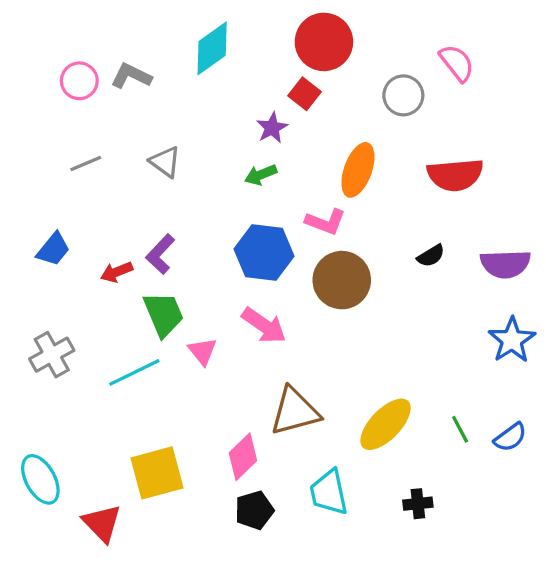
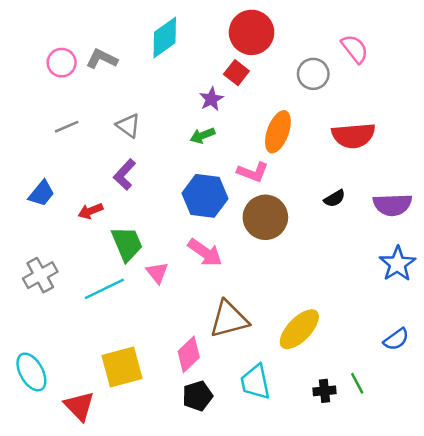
purple L-shape: (160, 254) -> (125, 175), moved
green line: (460, 429) -> (357, 383), moved

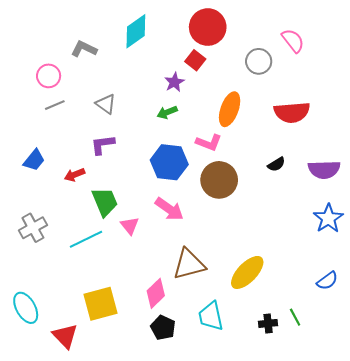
pink circle: (62, 63) -> (49, 76), moved
purple L-shape: (125, 175) -> (103, 145), turned 40
black pentagon: (197, 396) -> (163, 328), turned -30

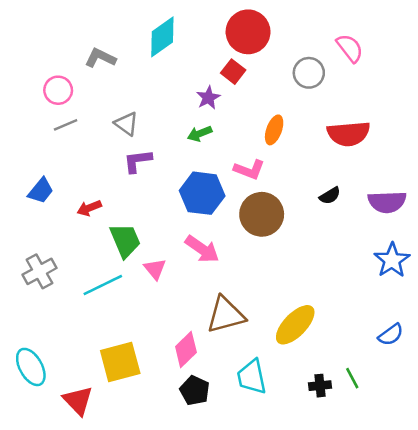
orange ellipse: (230, 109) -> (274, 130), size x0.7
purple L-shape: (103, 145) -> (138, 161), moved

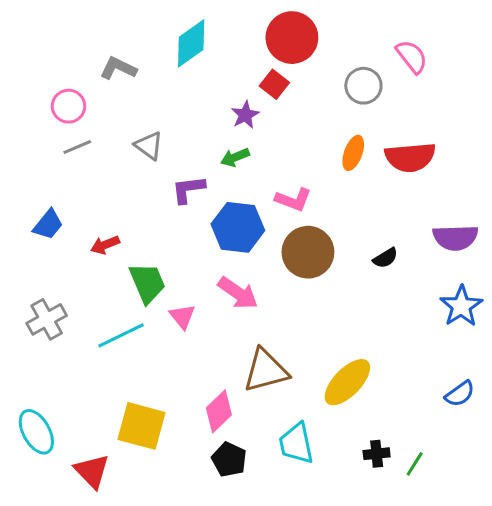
orange ellipse: (274, 130) -> (353, 153), moved
purple L-shape: (138, 161) -> (188, 189), moved
black semicircle: (330, 196) -> (385, 258), moved
yellow square: (120, 362) -> (142, 426), turned 30
green line: (352, 378) -> (415, 464), moved, turned 60

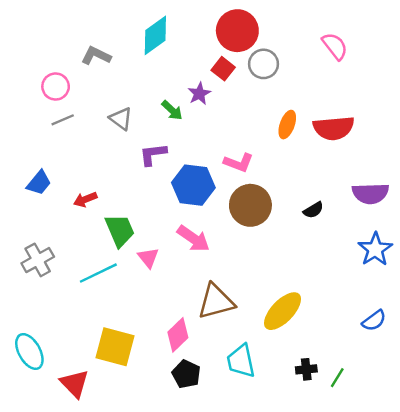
gray circle: (363, 86) -> (264, 64), moved
green arrow: (235, 157) -> (172, 110), moved, turned -115

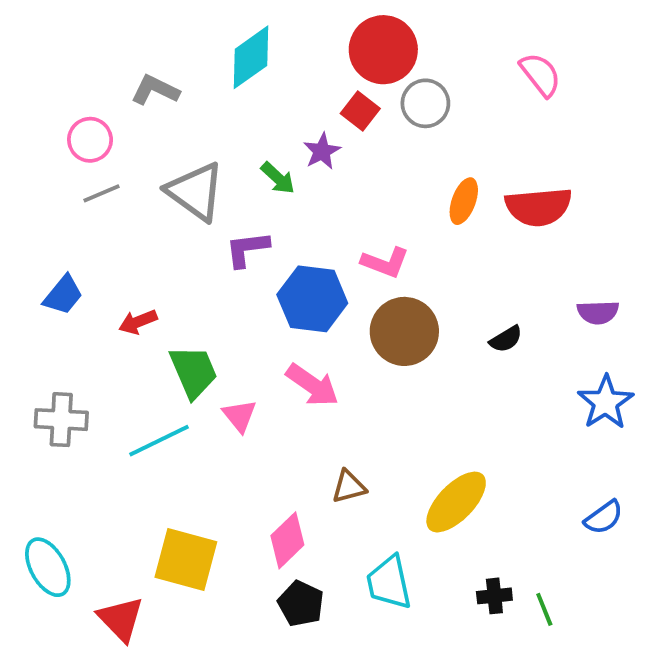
gray triangle: (121, 119) -> (195, 192), size x1.6
purple semicircle: (370, 193) -> (598, 312), size x0.7
gray cross: (38, 260) -> (61, 420), turned 32
brown triangle: (216, 302) -> (349, 487), size x0.6
green line: (337, 378) -> (544, 609), turned -54

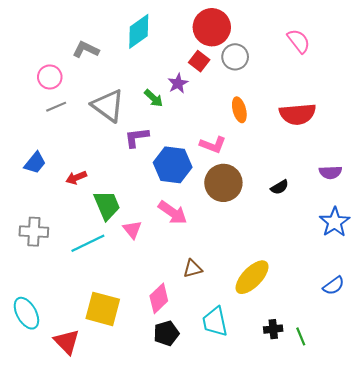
orange ellipse: (464, 201) -> (239, 110), moved, turned -35
black pentagon: (301, 604) -> (166, 333), turned 30

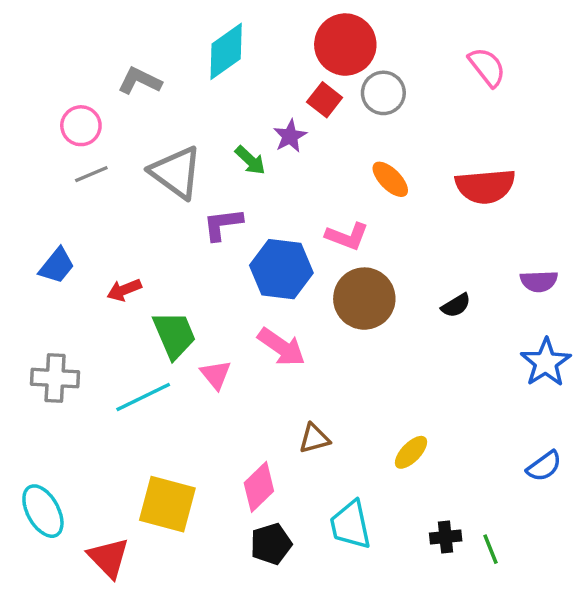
orange ellipse: (239, 110) -> (390, 179), turned -30
yellow ellipse: (252, 277) -> (411, 452), size x0.6

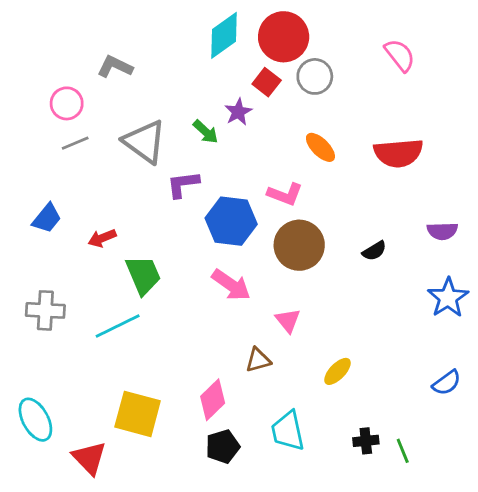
cyan diamond: (226, 51) -> (224, 35), moved
pink triangle: (216, 375) -> (288, 320), moved

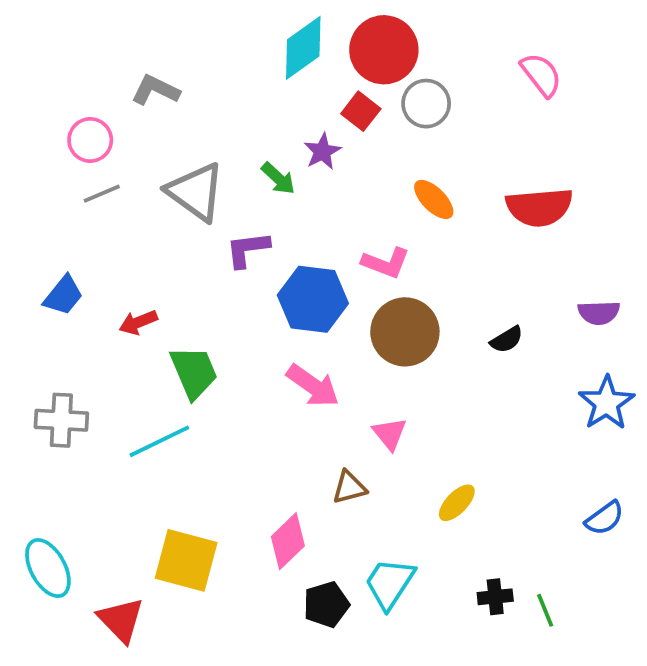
cyan trapezoid: (288, 431) -> (390, 583), turned 45
black pentagon: (223, 447) -> (326, 604), moved

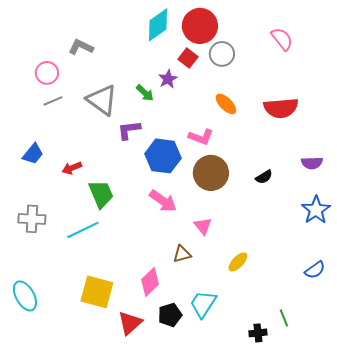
black cross: (495, 597) -> (258, 333), moved
red triangle: (121, 620) -> (130, 323), moved, turned 32

